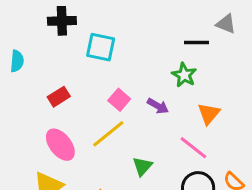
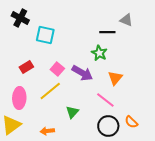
black cross: (62, 21) -> (20, 18), turned 30
red rectangle: (59, 97) -> (26, 67), moved
purple arrow: (158, 106) -> (82, 73), size x1.5
pink ellipse: (60, 145) -> (19, 98), turned 40

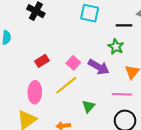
cyan square: (45, 35) -> (90, 13), moved
pink line: (105, 100) -> (122, 94), turned -36

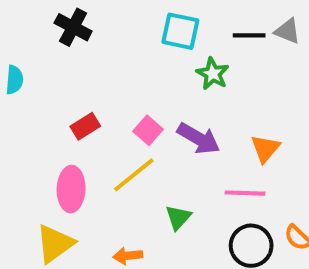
black line: (124, 25) -> (249, 35), moved
green star: (116, 47) -> (213, 74), moved

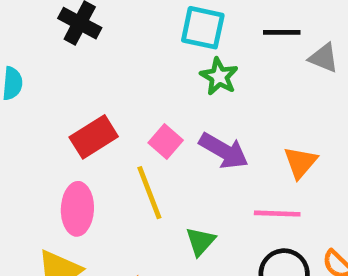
gray triangle: (288, 31) -> (324, 58), moved
green star: (213, 74) -> (219, 76), moved
red rectangle: (85, 126) -> (94, 137), size x1.4
yellow line: (134, 175) -> (149, 193), turned -72

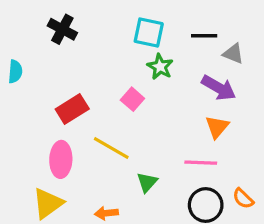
pink square: (166, 142) -> (132, 99), moved
purple arrow: (224, 151) -> (219, 88), moved
yellow line: (149, 193) -> (111, 148), turned -39

